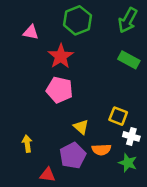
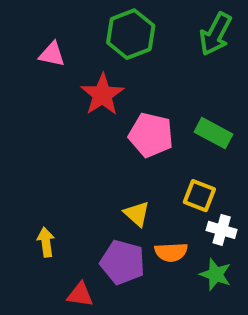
green rectangle: (129, 60) -> (213, 133), moved
pink pentagon: (60, 90) -> (151, 135), moved
purple pentagon: (73, 156) -> (123, 262), turned -30

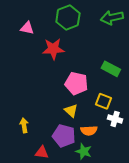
green arrow: (216, 34) -> (112, 18), turned 50
red star: (102, 95) -> (53, 49), turned 30
pink pentagon: (151, 135) -> (76, 83), moved
green star: (216, 274) -> (84, 151), moved

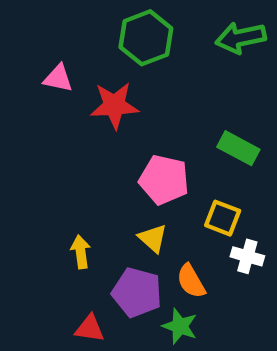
pink triangle: (27, 28) -> (58, 78), moved
yellow arrow: (24, 125) -> (81, 252), moved
orange semicircle: (89, 131) -> (191, 281), turned 63

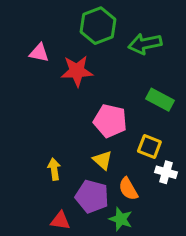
green arrow: (241, 38) -> (145, 44), moved

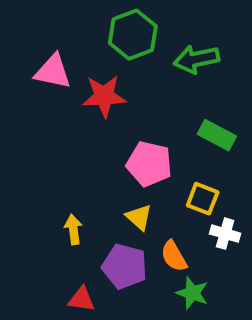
pink triangle: (39, 53) -> (53, 72), size x1.4
green star: (121, 219) -> (192, 293), moved

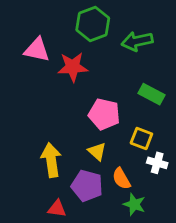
yellow arrow: (73, 229) -> (51, 160), size x1.6

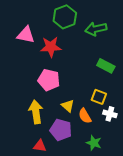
pink pentagon: (104, 114) -> (49, 80), moved
orange semicircle: (121, 179) -> (85, 116), moved

